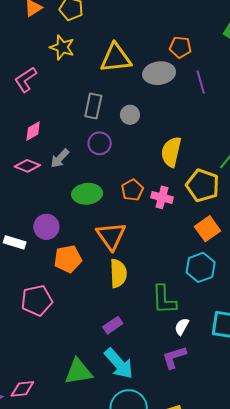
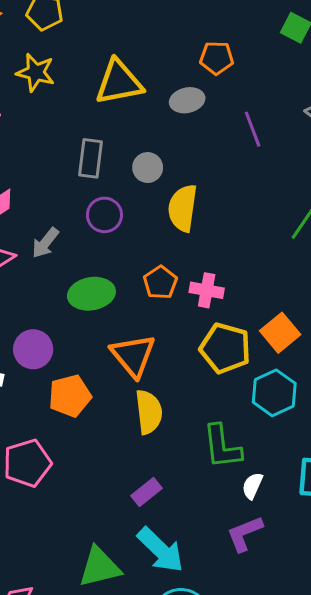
gray ellipse: (159, 73) -> (187, 100), size x0.7
purple line: (201, 82) -> (253, 129), moved
yellow semicircle: (171, 152) -> (183, 208), moved
yellow pentagon: (203, 185) -> (225, 348), moved

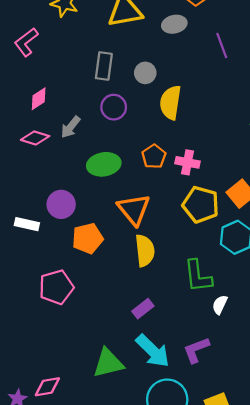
purple L-shape: (245, 534) -> (196, 350), moved

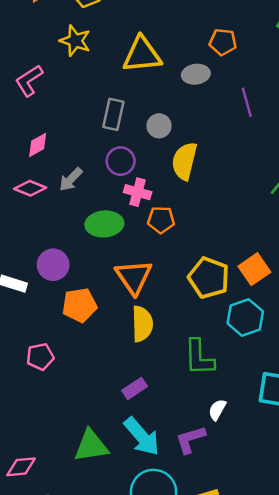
orange pentagon: (154, 156) -> (161, 220), turned 30
pink cross: (188, 162) -> (138, 192), moved
pink pentagon: (56, 287) -> (40, 357), size x0.7
white semicircle: (220, 305) -> (217, 410), moved

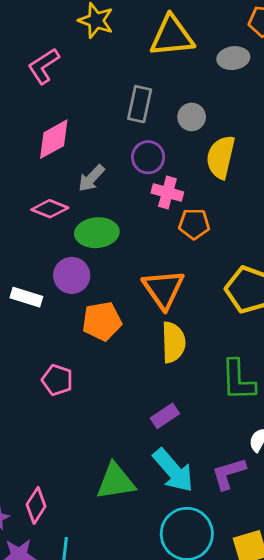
pink diamond: (38, 145) -> (54, 139), size x1.4
pink diamond: (30, 188) -> (50, 209), moved
green ellipse: (104, 224) -> (97, 233), moved
pink pentagon: (40, 357) -> (57, 380), turned 30
pink diamond: (21, 467) -> (36, 505), turned -52

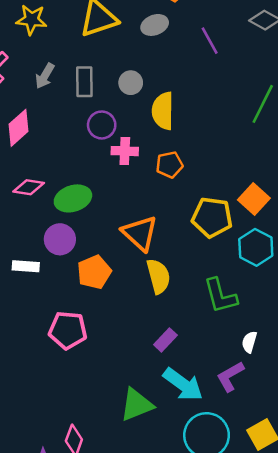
gray arrow: (91, 178) -> (45, 76), moved
orange pentagon: (194, 224) -> (169, 165), moved
pink pentagon: (57, 380) -> (68, 330), size x1.4

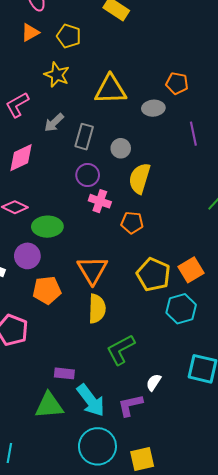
green L-shape: (220, 296) -> (121, 350), moved, turned 60
purple rectangle: (165, 340) -> (64, 373), moved, turned 36

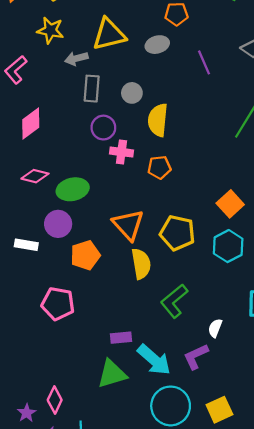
gray arrow: (54, 123) -> (76, 58), moved, turned 40
yellow pentagon: (153, 275) -> (177, 233), moved

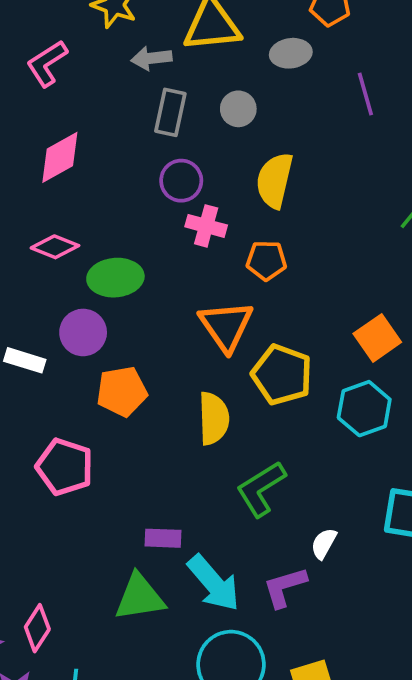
gray circle: (132, 93) -> (238, 109), moved
orange triangle: (128, 225) -> (226, 326), moved

